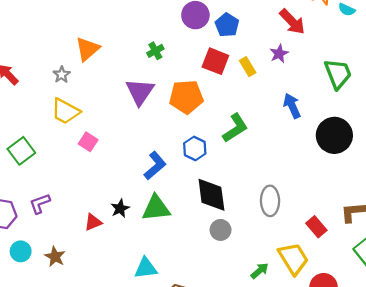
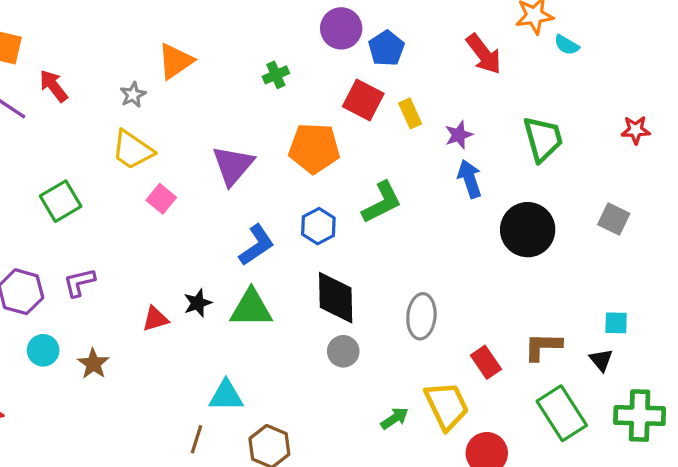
purple star: (279, 54) -> (459, 135), moved
purple triangle: (140, 92) -> (233, 165), moved

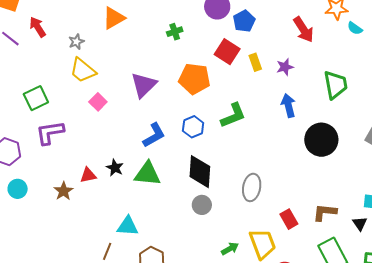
gray star: (133, 95) -> (76, 42), moved
purple star: (459, 135) -> (285, 67), moved
purple L-shape: (79, 282) -> (50, 133), moved, size x1.4
black star: (198, 303) -> (115, 168), turned -30
brown star: (93, 364) -> (64, 191), moved

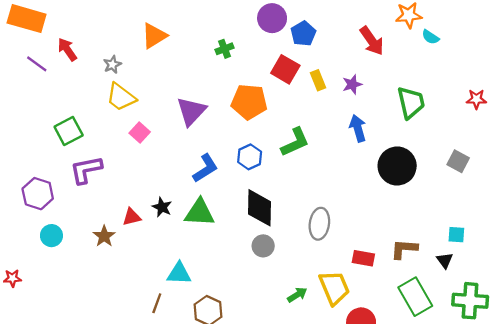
red rectangle: (289, 219) -> (363, 258), turned -48

